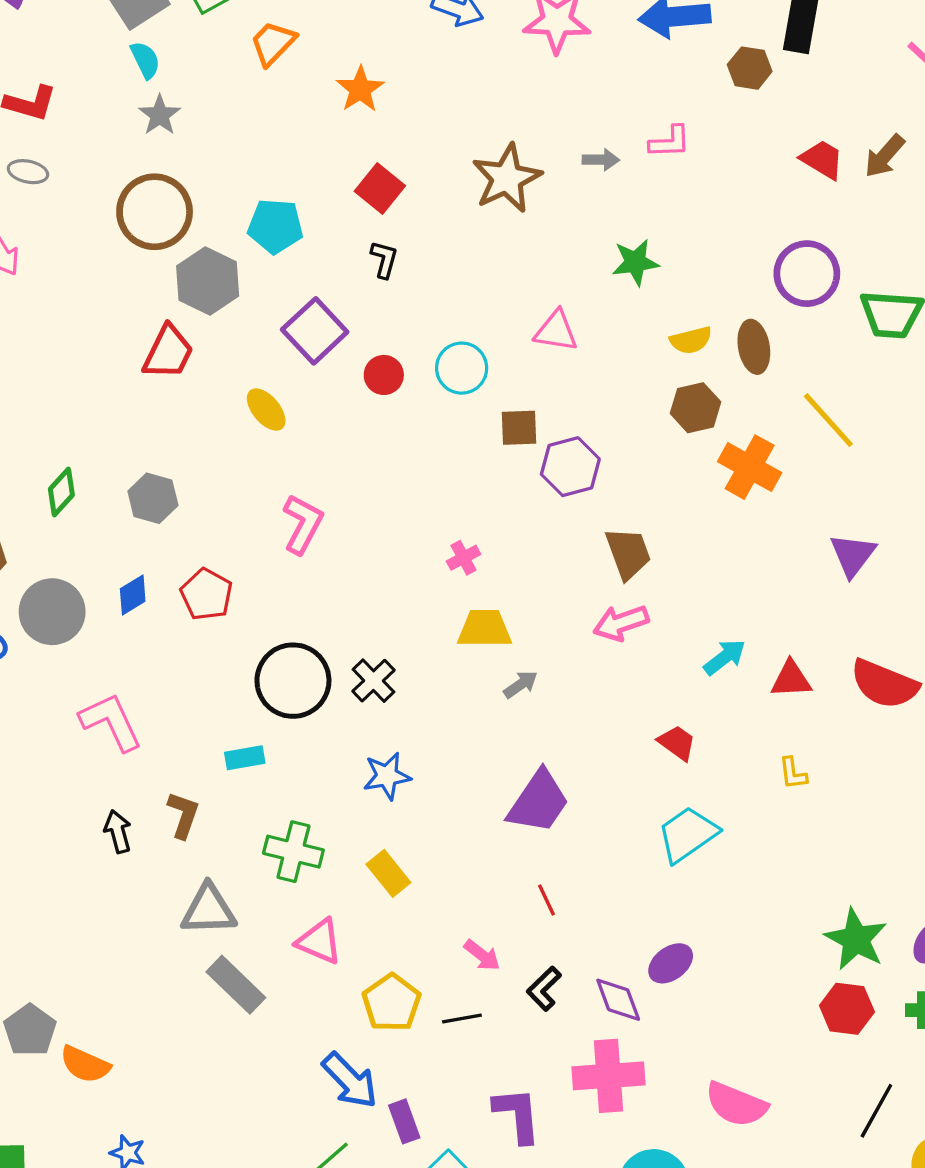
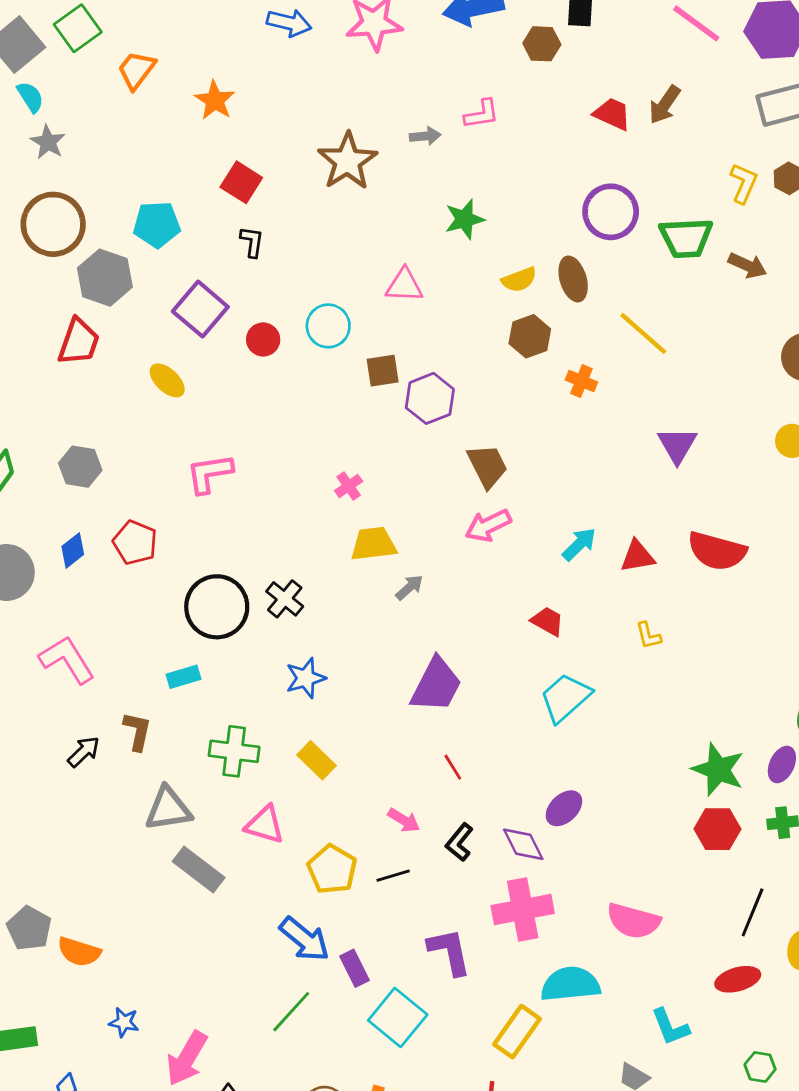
orange cross: (750, 467) -> (581, 381), size x0.6
pink L-shape: (303, 524) -> (209, 474), turned -120
black arrow: (118, 832) -> (84, 752), turned 68

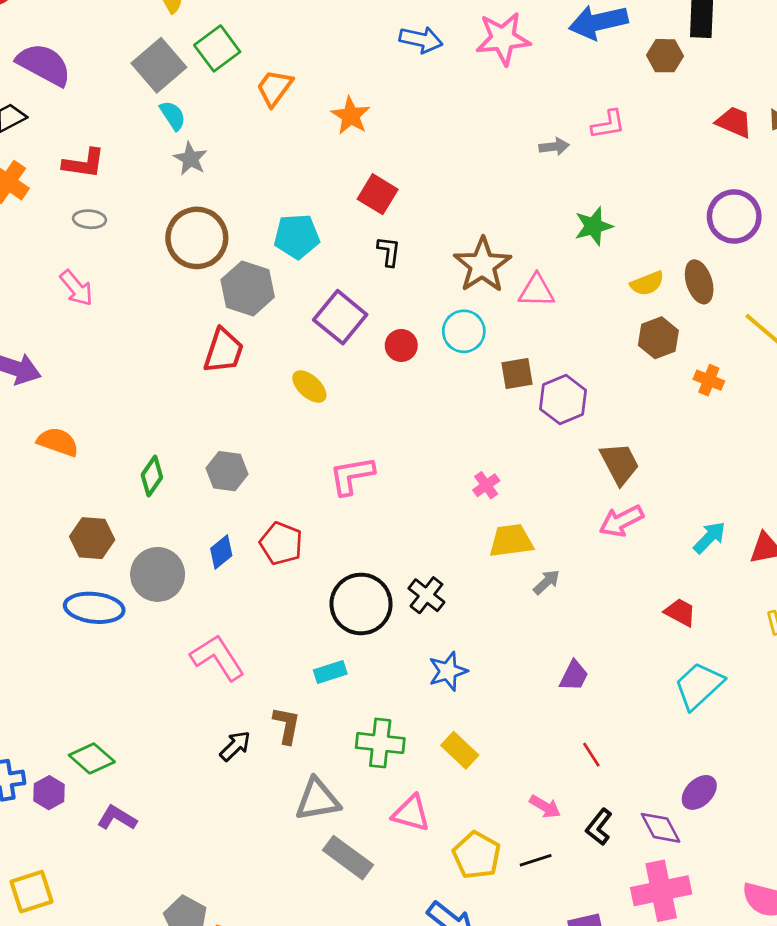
brown star: (347, 161) -> (482, 265), moved
purple trapezoid: (436, 685) -> (574, 676), size x0.6

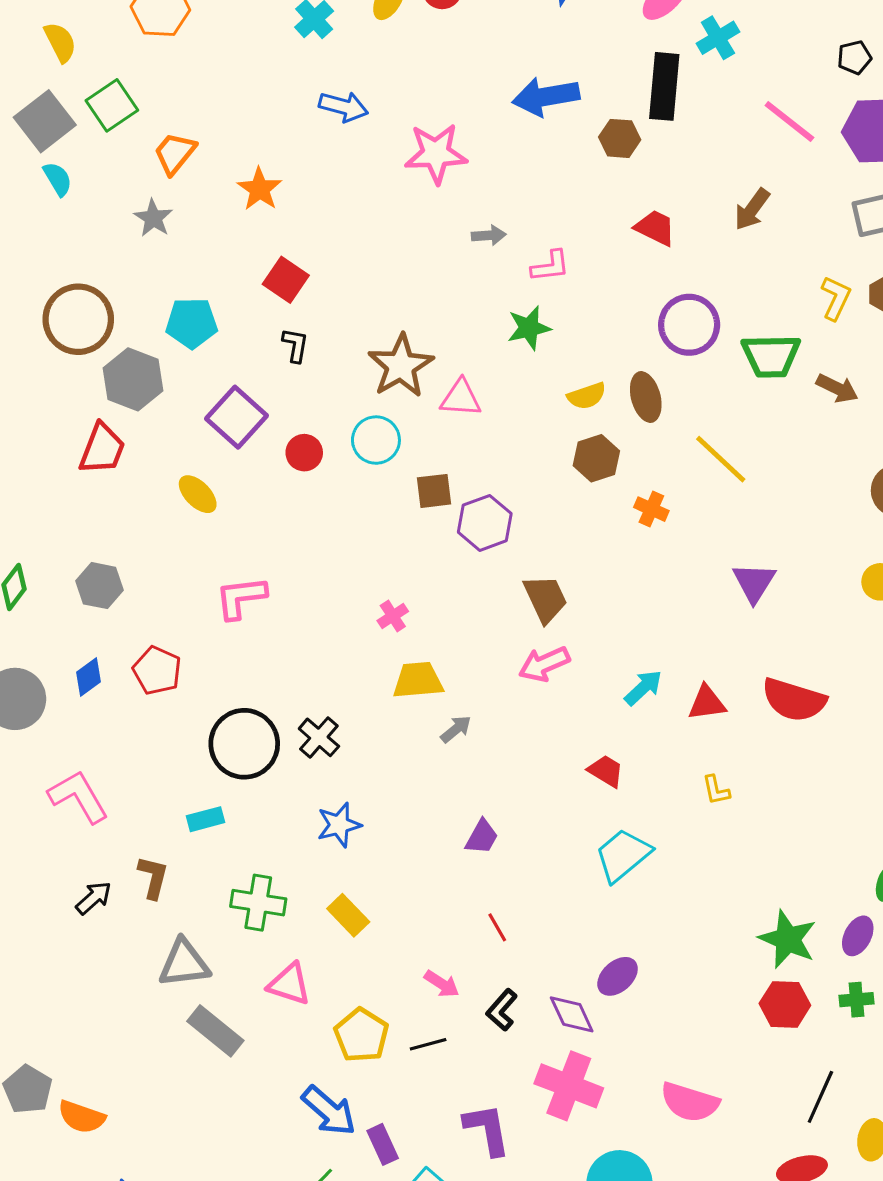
pink star: (503, 39) -> (436, 154), moved
red trapezoid: (734, 122) -> (655, 228), moved
pink L-shape: (608, 124) -> (550, 266), moved
gray star: (190, 159) -> (153, 218), moved
pink cross: (661, 891) -> (569, 1086), turned 30

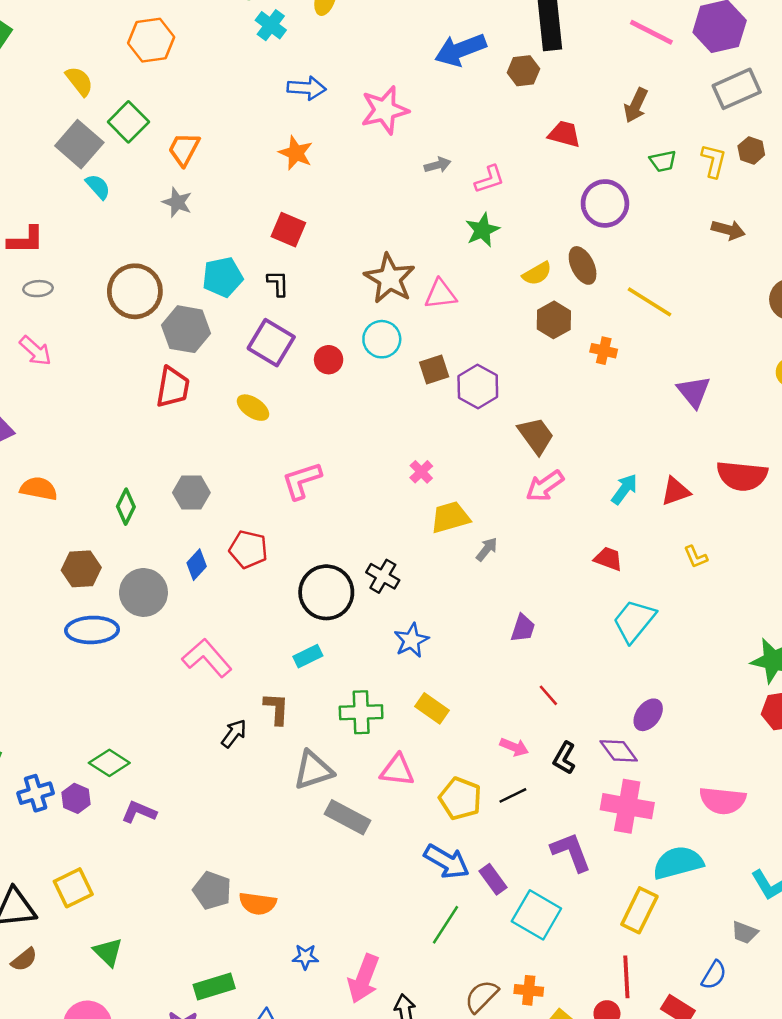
orange star: (260, 189) -> (296, 153), moved
black L-shape: (295, 345) -> (278, 283), moved
green trapezoid: (771, 356) -> (663, 161), moved, size x0.6

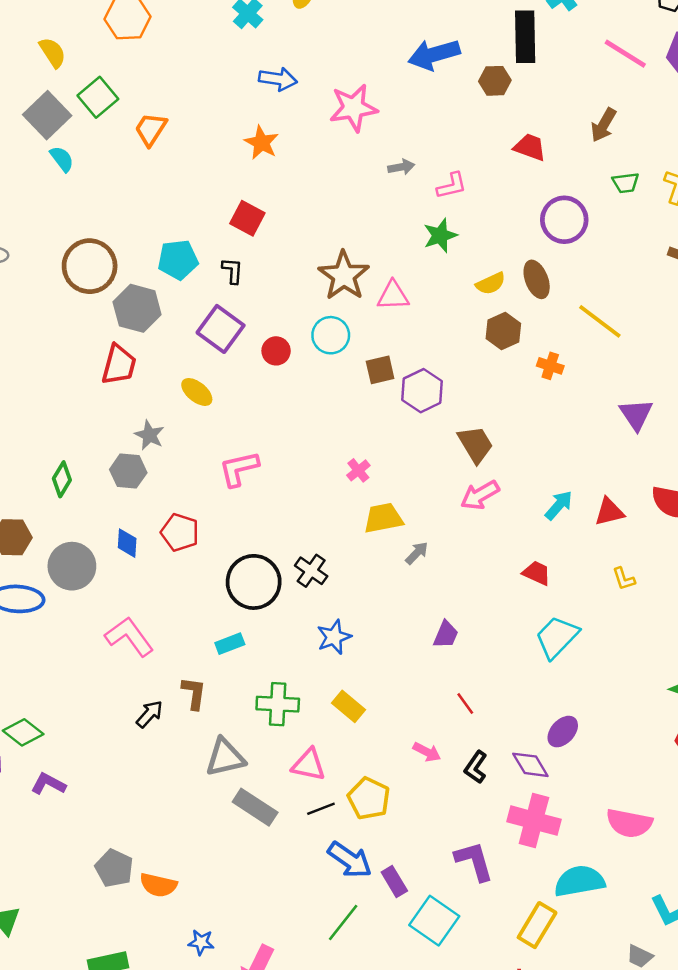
gray star: (177, 202) -> (149, 435), moved
blue diamond: (197, 565) -> (127, 543), turned -44
black line: (513, 795) -> (321, 809), moved

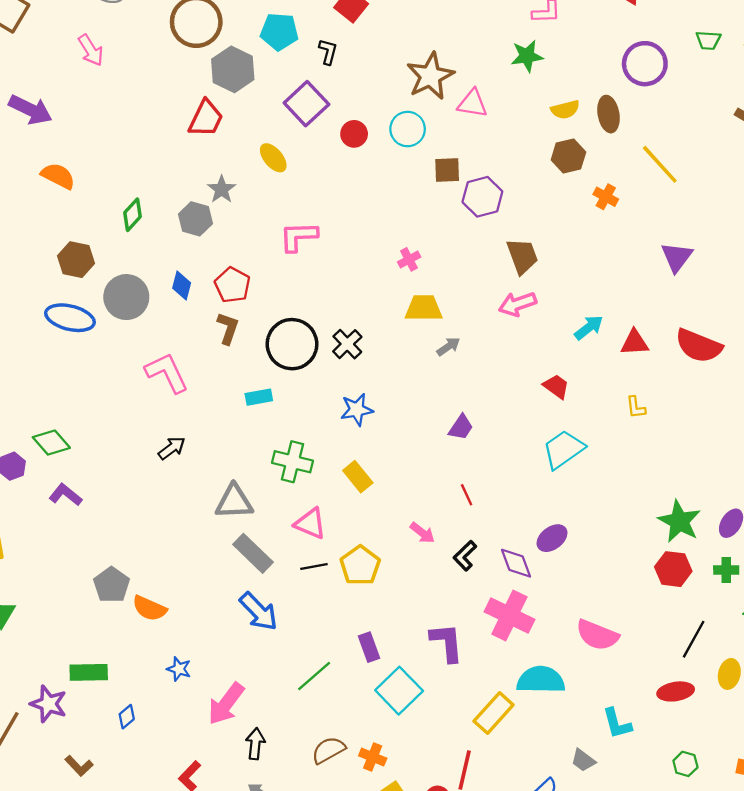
brown L-shape: (194, 693) -> (228, 328), moved
blue arrow: (350, 860) -> (259, 612), moved

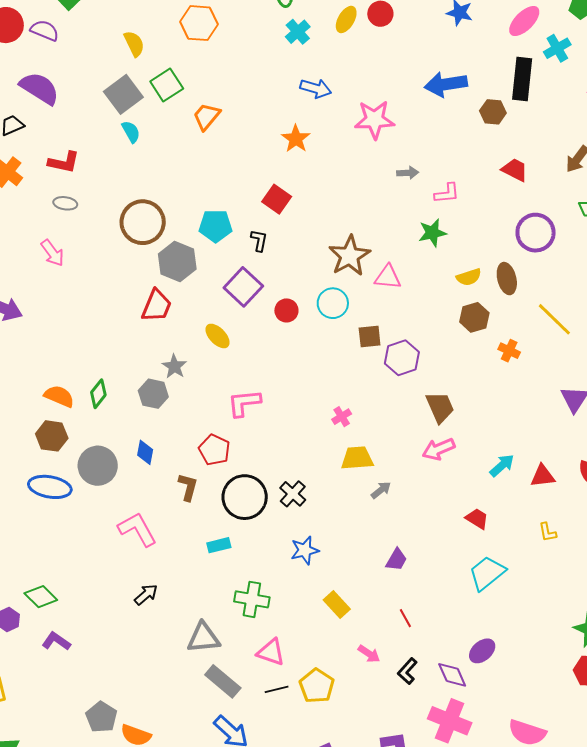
orange semicircle: (58, 176) -> (59, 396), moved
red pentagon: (232, 285) -> (214, 450), moved
yellow rectangle: (358, 477) -> (337, 605), moved

